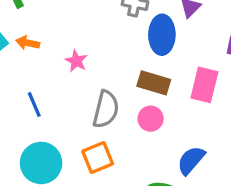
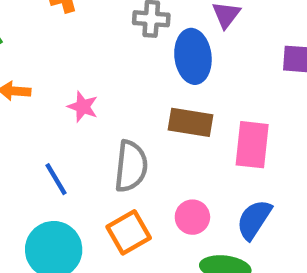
pink rectangle: (204, 85) -> (252, 145), moved
blue line: (34, 105) -> (56, 179), moved
pink circle: (151, 119) -> (192, 217), moved

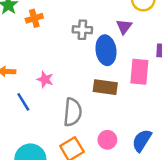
pink rectangle: (252, 145) -> (139, 72), moved
blue line: (56, 179) -> (23, 102), moved

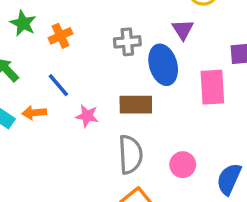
brown rectangle: (105, 87) -> (136, 105), moved
blue line: (23, 102) -> (58, 85), moved
pink circle: (107, 140) -> (183, 165), moved

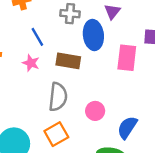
blue line: (58, 85) -> (37, 37), moved

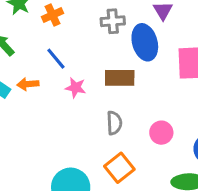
blue line: (37, 37) -> (56, 59), moved
gray semicircle: (58, 97) -> (114, 123), size x0.7

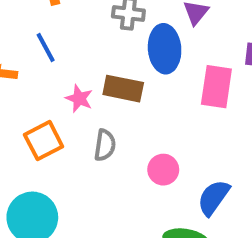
pink star: (76, 88) -> (79, 99), moved
orange square: (119, 168) -> (44, 141), moved

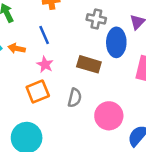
pink star: (79, 99) -> (45, 64), moved
pink circle: (163, 170) -> (109, 116), size x1.5

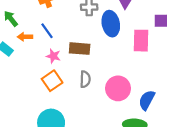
orange arrow: (17, 48) -> (25, 37), moved
brown rectangle: (89, 64) -> (80, 49), moved

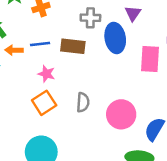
blue line: (47, 31) -> (40, 44), turned -63
brown rectangle: (80, 49) -> (73, 46), moved

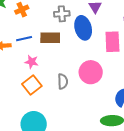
pink circle: (121, 114) -> (91, 72), moved

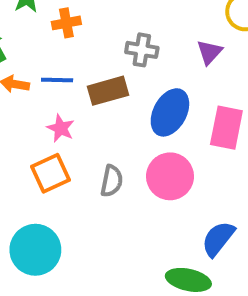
blue ellipse: (83, 28) -> (170, 112), moved, turned 30
brown rectangle: (50, 38) -> (108, 91), turned -30

